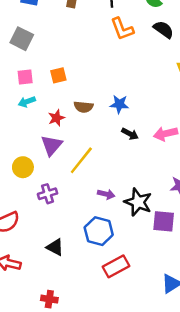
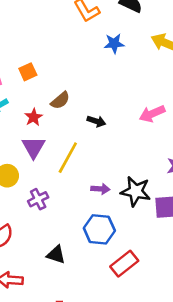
blue star: (119, 104) -> (114, 44), moved
brown semicircle: (84, 107) -> (60, 100), turned -36
black arrow: (130, 134) -> (96, 121), moved

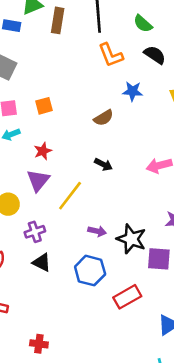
brown semicircle: (60, 100) -> (104, 118), moved
black triangle: (56, 255) -> (42, 262), moved
red rectangle: (124, 264) -> (127, 297), moved

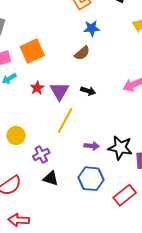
blue star: (133, 91) -> (92, 28), moved
orange square: (44, 106) -> (32, 51), size x1.6
purple triangle: (38, 180) -> (60, 91), moved

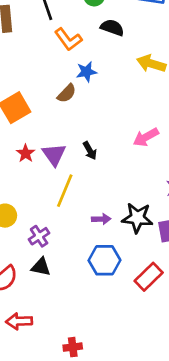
brown semicircle: (82, 53) -> (67, 93), moved
black arrow: (88, 91) -> (90, 151), turned 48
black triangle: (51, 178) -> (41, 267), moved

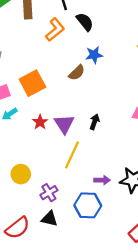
black semicircle: (112, 28) -> (85, 22), moved, turned 30
orange L-shape: (68, 39) -> (55, 30), moved, turned -95
black arrow: (90, 151) -> (95, 122), turned -133
blue hexagon: (105, 260) -> (88, 205), moved

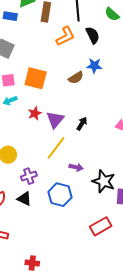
orange square: (32, 83) -> (36, 78), turned 30
purple arrow: (102, 180) -> (76, 167), moved

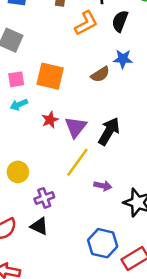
black semicircle: (93, 35) -> (120, 21), turned -132
black arrow: (82, 124) -> (109, 131), size x1.6
blue hexagon: (60, 195) -> (103, 243), moved

